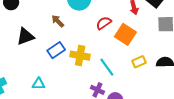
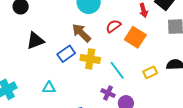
brown arrow: (58, 21) -> (81, 33), moved, size x1.5
yellow rectangle: (139, 62) -> (150, 72), moved

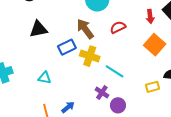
orange square: (135, 37) -> (155, 45), moved
cyan line: (117, 70) -> (115, 71), turned -30
yellow rectangle: (150, 72) -> (153, 87), moved

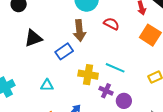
red semicircle: (118, 27) -> (111, 24), turned 63
brown arrow: (85, 29) -> (79, 31), turned -140
yellow cross: (90, 56) -> (88, 75), moved

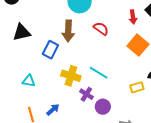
blue rectangle: (64, 51) -> (50, 50), turned -36

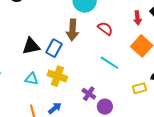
black triangle: (22, 32) -> (31, 46), moved
cyan line: (99, 73) -> (109, 63), moved
yellow cross: (71, 76) -> (57, 76), moved

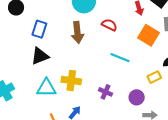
blue rectangle: (54, 48) -> (39, 29), moved
cyan triangle: (32, 79) -> (46, 88), size x1.5
purple circle: (105, 107) -> (137, 97), moved

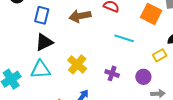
brown arrow: (77, 32) -> (80, 16), turned 90
yellow cross: (71, 81) -> (77, 64), turned 36
cyan triangle: (46, 88) -> (40, 70), moved

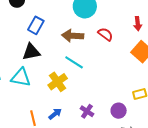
cyan line: (124, 38) -> (74, 62), moved
purple cross: (112, 73) -> (87, 111), moved

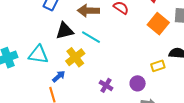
black triangle: (31, 52) -> (65, 31), moved
blue arrow: (55, 114) -> (59, 76), moved

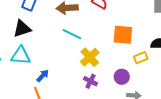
orange square: (158, 24) -> (123, 35), moved, turned -30
black triangle: (65, 31) -> (22, 29), moved
yellow cross: (75, 57) -> (90, 57), moved

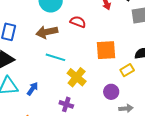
blue arrow: (43, 76) -> (33, 89), moved
purple cross: (90, 81) -> (66, 104), moved

